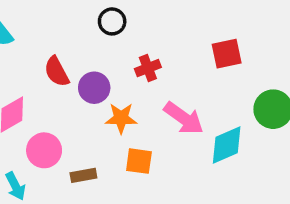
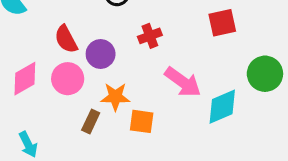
orange star: (121, 118) -> (115, 97), moved
pink circle: (44, 150) -> (68, 79), moved
brown rectangle: (83, 175) -> (91, 121), moved, turned -55

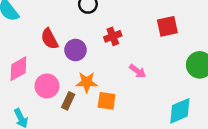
pink circle: (68, 79) -> (47, 86), moved
pink arrow: (183, 82) -> (138, 71), size x0.6
cyan diamond: (222, 107) -> (180, 111), moved

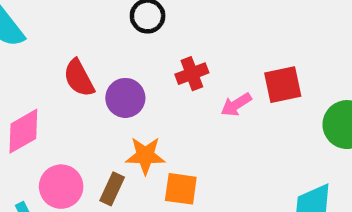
red square: (167, 26) -> (283, 85), moved
pink arrow: (138, 71) -> (236, 105), moved, turned 112
pink circle: (47, 86) -> (61, 187), moved

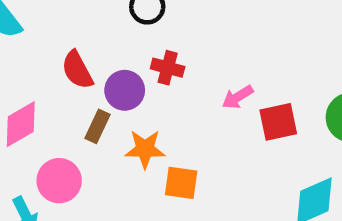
red cross: (192, 74) -> (168, 68), moved, turned 36
red square: (283, 85) -> (278, 122), moved
brown rectangle: (112, 189) -> (98, 126), moved

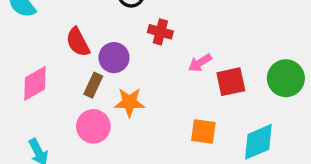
red cross: (168, 68) -> (160, 32), moved
pink circle: (59, 181) -> (93, 126), moved
orange square: (181, 183) -> (203, 132), moved

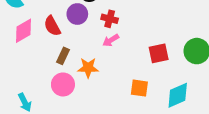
purple circle: (114, 58) -> (77, 14), moved
pink arrow: (200, 63) -> (111, 40), moved
pink diamond: (35, 83) -> (24, 31), moved

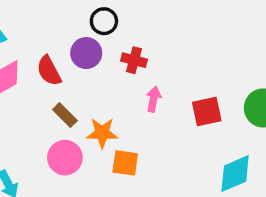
pink arrow: (111, 40) -> (154, 99), moved, turned 133
brown rectangle: (63, 56) -> (65, 115), turned -70
orange square: (139, 88) -> (125, 163), moved

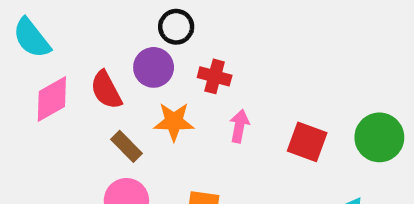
red square: (207, 112) -> (307, 142), turned 32
orange star: (102, 133) -> (174, 122), moved

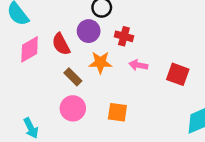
pink arrow: (239, 126) -> (138, 65), turned -90

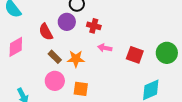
pink diamond: (30, 49) -> (16, 47), moved
orange star: (100, 62) -> (76, 59), moved
orange square: (117, 112) -> (81, 89), moved

